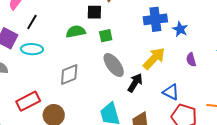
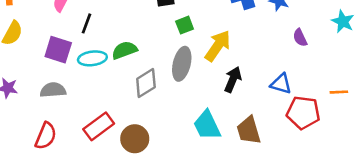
green semicircle: (76, 32) -> (124, 50), moved
yellow arrow: (154, 58) -> (218, 46), moved
gray ellipse: (114, 65) -> (182, 64), moved, turned 60

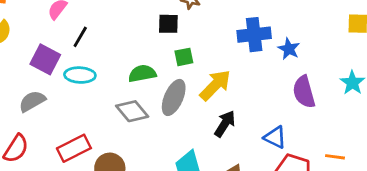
purple semicircle: (300, 38) -> (304, 92), size x1.6
green semicircle: (124, 50) -> (142, 74), moved
gray diamond: (146, 83) -> (132, 111), turned 72
gray semicircle: (53, 90) -> (32, 101), turned -35

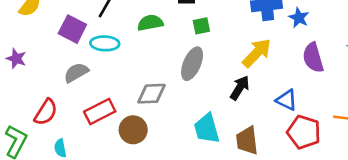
green semicircle: (142, 74) -> (150, 23), moved
yellow arrow: (215, 85) -> (257, 53), moved
gray semicircle: (32, 101) -> (76, 73), moved
gray diamond: (132, 111) -> (152, 94), moved, turned -52

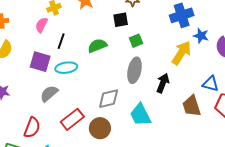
blue star: (299, 18) -> (201, 36), moved
black arrow: (240, 88) -> (163, 83), moved
cyan trapezoid: (207, 129) -> (140, 115), moved
brown trapezoid: (247, 141) -> (192, 106), moved

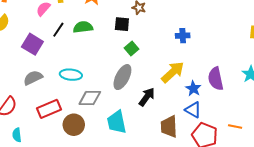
blue cross: (182, 15) -> (183, 36), size x0.6
blue star: (201, 36) -> (193, 89), moved
green square: (136, 41) -> (132, 49), turned -32
green semicircle: (97, 46) -> (83, 27), moved
cyan ellipse: (66, 68) -> (71, 75), moved

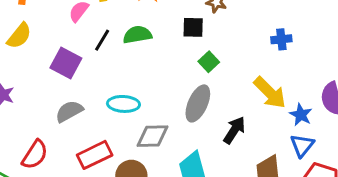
yellow arrow: (173, 72) -> (270, 93), turned 90
blue triangle: (193, 110) -> (302, 145), turned 42

